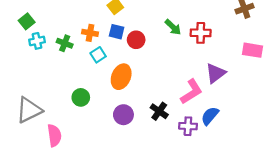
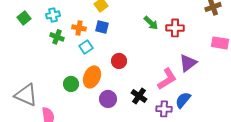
red circle: (136, 40) -> (119, 61), moved
cyan cross: (37, 41) -> (53, 15), moved
orange ellipse: (121, 77) -> (92, 77), moved
gray triangle: (29, 110) -> (26, 95), turned 50

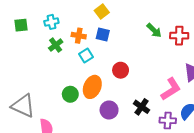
green square: (24, 18) -> (21, 25), turned 32
green cross: (57, 37) -> (56, 45), turned 32

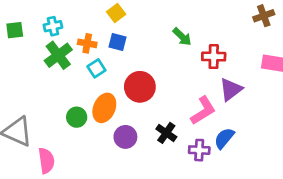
red cross: (179, 36) -> (214, 57), moved
green cross: (56, 45) -> (58, 55), size x1.5
red circle: (121, 70) -> (140, 87), size x1.5

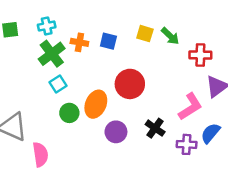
yellow square: (116, 13) -> (145, 34), moved, turned -36
cyan square: (96, 68) -> (58, 84), moved

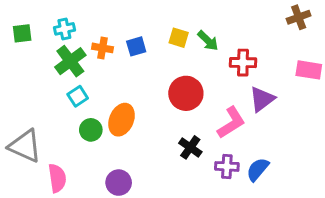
blue square: (108, 41) -> (136, 46), turned -30
red circle: (130, 84) -> (186, 93), moved
purple circle: (116, 132) -> (119, 183), moved
blue semicircle: (210, 133) -> (258, 169), moved

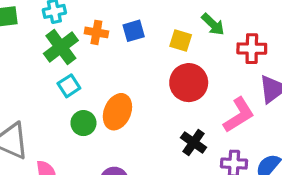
yellow square: (179, 38) -> (181, 41), moved

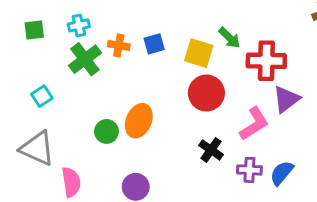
yellow square: (181, 41) -> (199, 53), size x1.4
red cross: (252, 49) -> (266, 61), size x1.4
cyan square: (69, 86) -> (42, 96), moved

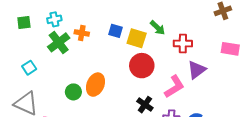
blue square: (154, 44) -> (115, 31), moved, turned 32
red cross: (266, 61) -> (183, 44), size x0.7

